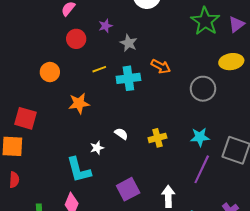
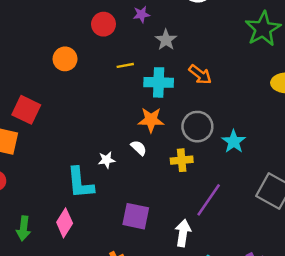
gray circle: (203, 89) -> (197, 127), moved
orange star: (79, 103) -> (151, 120), moved
cyan star: (200, 137) -> (234, 142), moved, turned 30
purple line: (202, 169) -> (209, 200), moved
purple square: (128, 189) -> (136, 216), turned 30

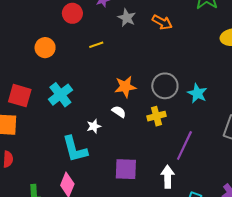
orange arrow: (200, 74) -> (162, 22), moved
cyan cross: (159, 82) -> (60, 95), moved, turned -30

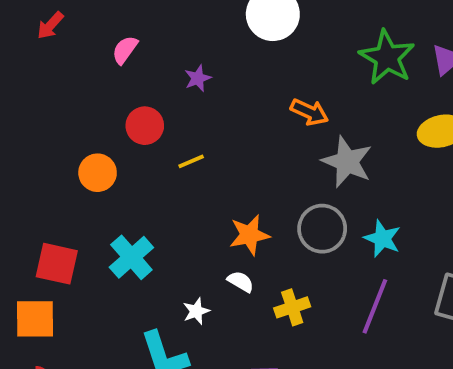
red circle: (72, 13) -> (145, 126), moved
gray star: (127, 18) -> (347, 162), moved, size x1.5
yellow cross: (156, 116) -> (292, 307), moved
purple line: (184, 145) -> (375, 306), moved

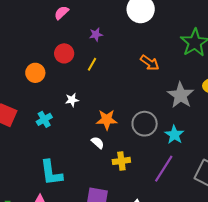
yellow line: (191, 161) -> (92, 64), moved, turned -48
gray star: (347, 162) -> (181, 95), moved
cyan cross: (131, 257) -> (44, 119), size x0.7
white star: (196, 311) -> (72, 100), moved

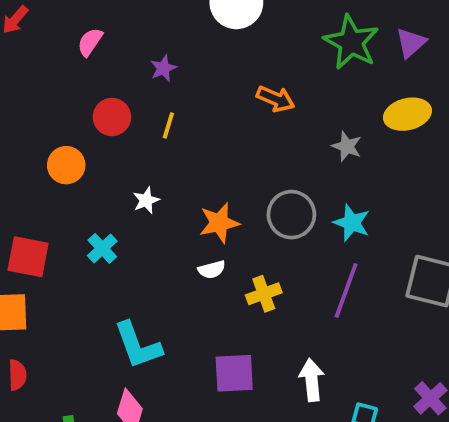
gray star: (181, 95) -> (347, 146), size x0.6
white semicircle: (98, 143) -> (212, 270), turned 136

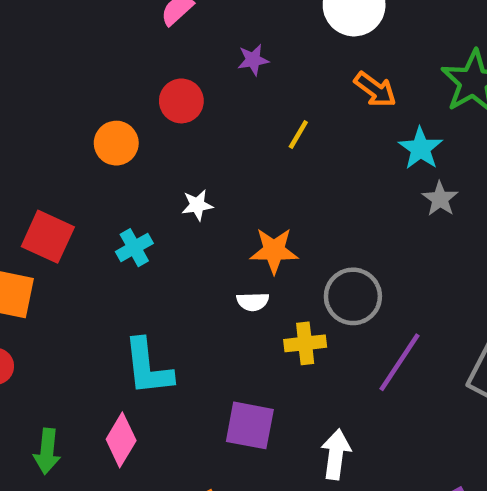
orange arrow: (276, 99) -> (375, 90), moved
yellow line: (168, 125) -> (298, 134), moved
gray circle: (291, 215) -> (353, 296), moved
cyan star: (352, 223) -> (421, 148), moved

